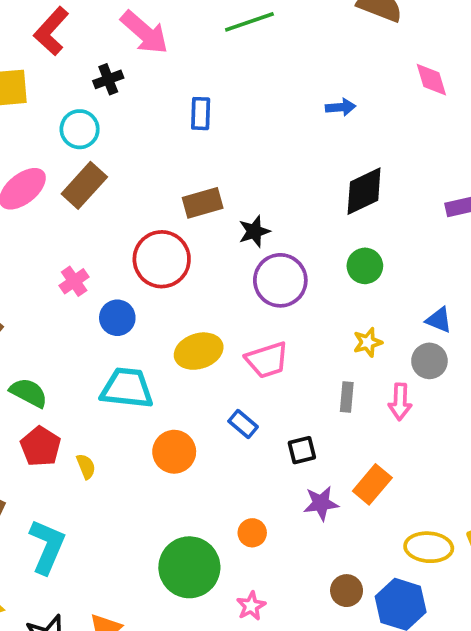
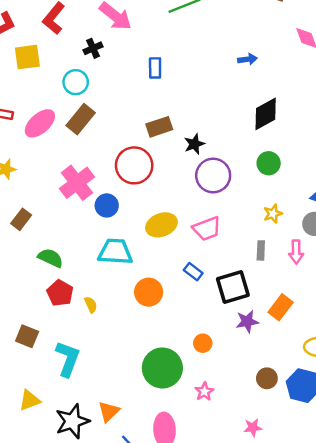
pink cross: (74, 281) -> (77, 183), size x1.8
black square: (302, 450) -> (233, 287), size x1.8

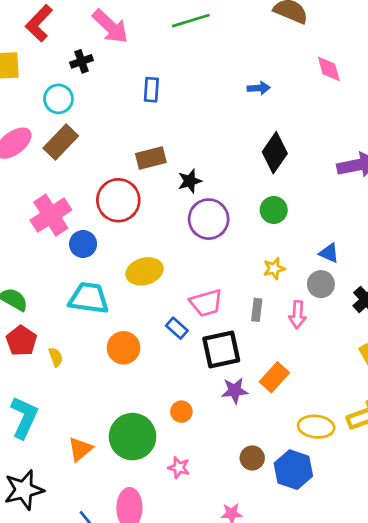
black diamond: (266, 114) -> (275, 153), turned -32
pink trapezoid: (207, 229) -> (206, 303), moved
pink star: (204, 392) -> (179, 468), turned -30
orange triangle: (109, 412) -> (80, 449), moved

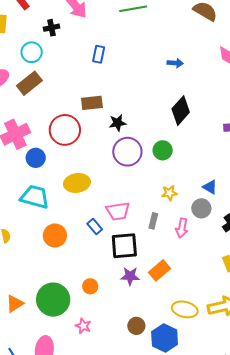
green circle: (274, 210) -> (163, 150), moved

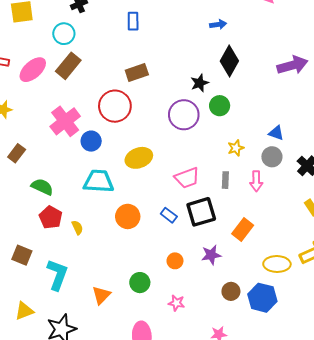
blue arrow: (175, 63) -> (218, 24), moved
black star: (118, 123) -> (200, 83), moved
blue rectangle: (95, 226) -> (169, 215), moved
purple star: (130, 276) -> (211, 255), moved
green circle: (53, 300) -> (140, 283), size x0.6

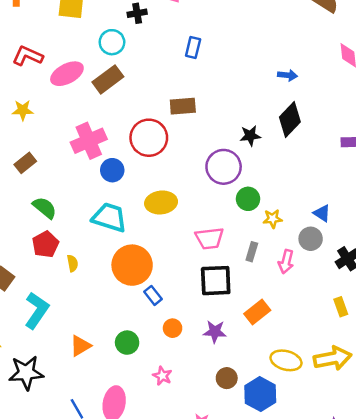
green circle: (220, 106) -> (248, 199), moved
blue rectangle: (169, 215) -> (153, 295), moved
orange circle: (128, 216) -> (132, 265), size x1.4

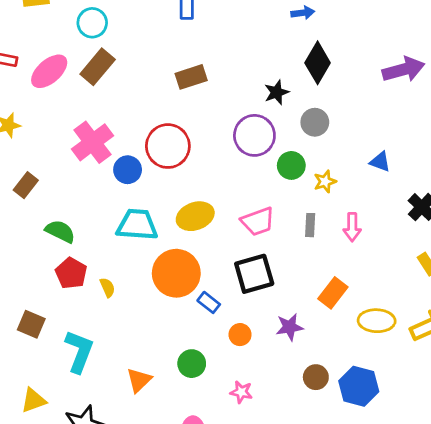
red circle: (149, 138) -> (168, 146), moved
yellow ellipse: (161, 202) -> (195, 216), moved
gray circle: (311, 239) -> (315, 122), moved
black square: (216, 281) -> (254, 274), moved
yellow ellipse: (286, 360) -> (377, 321), moved

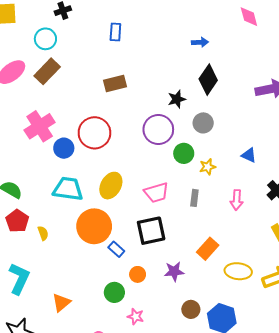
yellow ellipse: (195, 216) -> (111, 186), turned -45
pink arrow: (352, 227) -> (237, 200), moved
green circle: (192, 364) -> (114, 292), moved

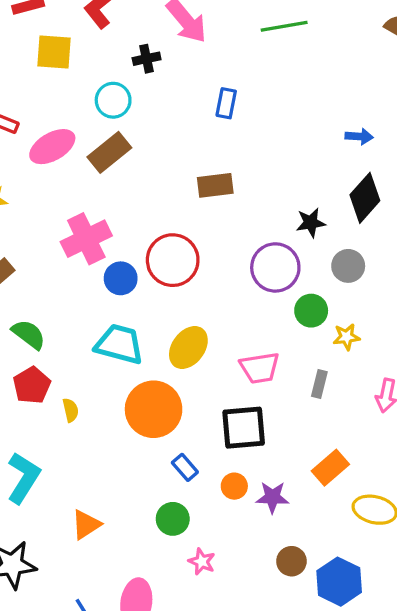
blue rectangle: (116, 249) -> (185, 467), moved
orange circle: (138, 274) -> (234, 486), moved

